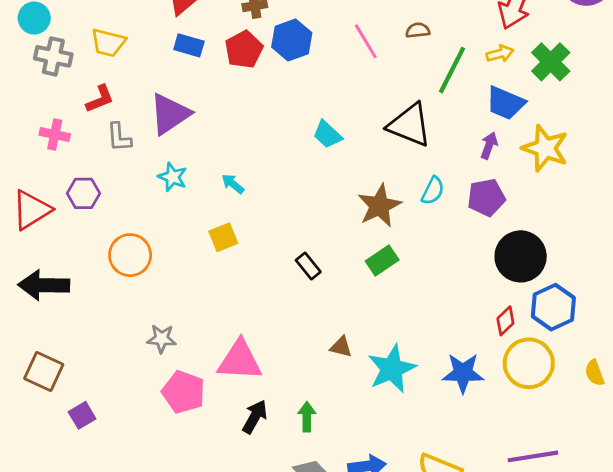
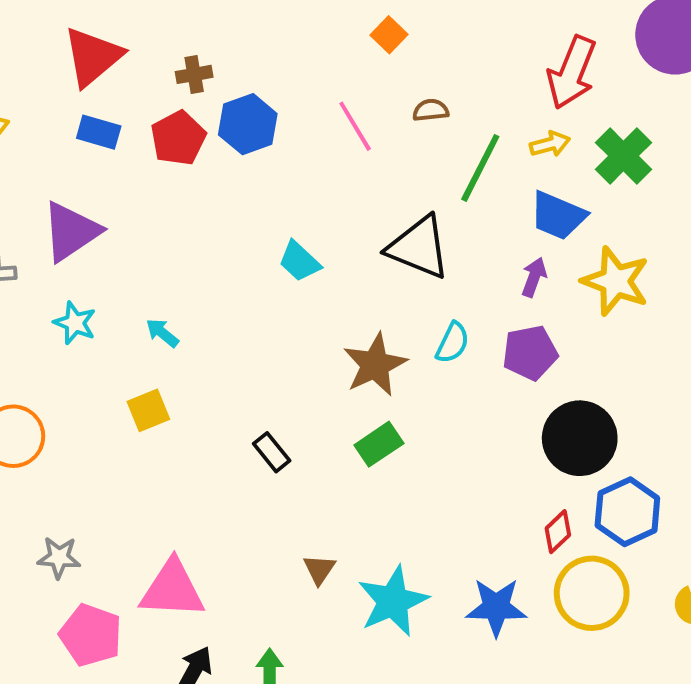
brown triangle: (341, 347) -> (319, 569), turned 50

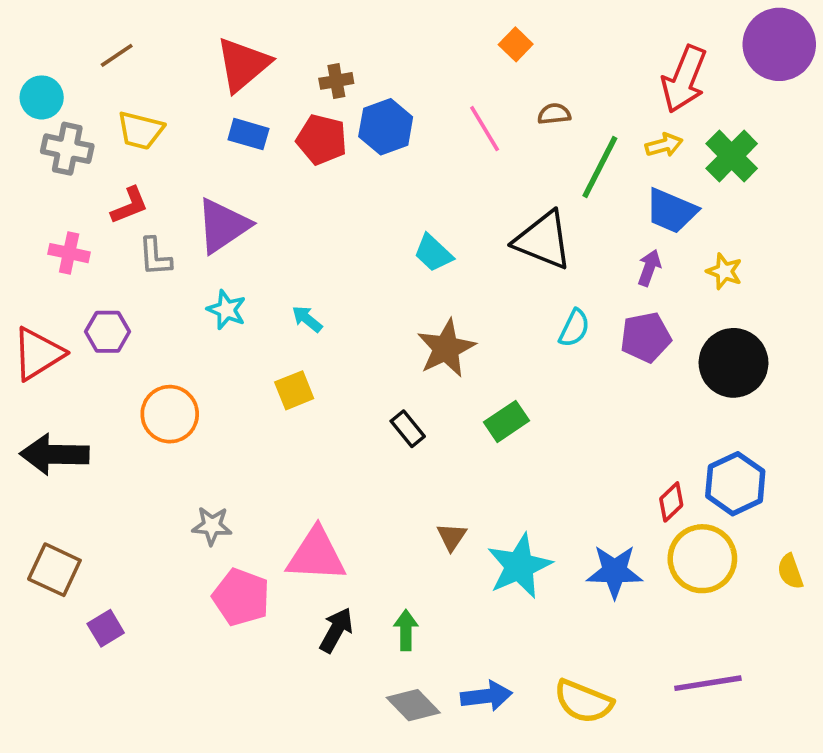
red pentagon: (178, 138) -> (322, 140), turned -30
yellow star: (616, 281) -> (724, 271), size x0.6
brown star: (375, 365) -> (446, 348), moved
black circle: (580, 438) -> (734, 363), moved

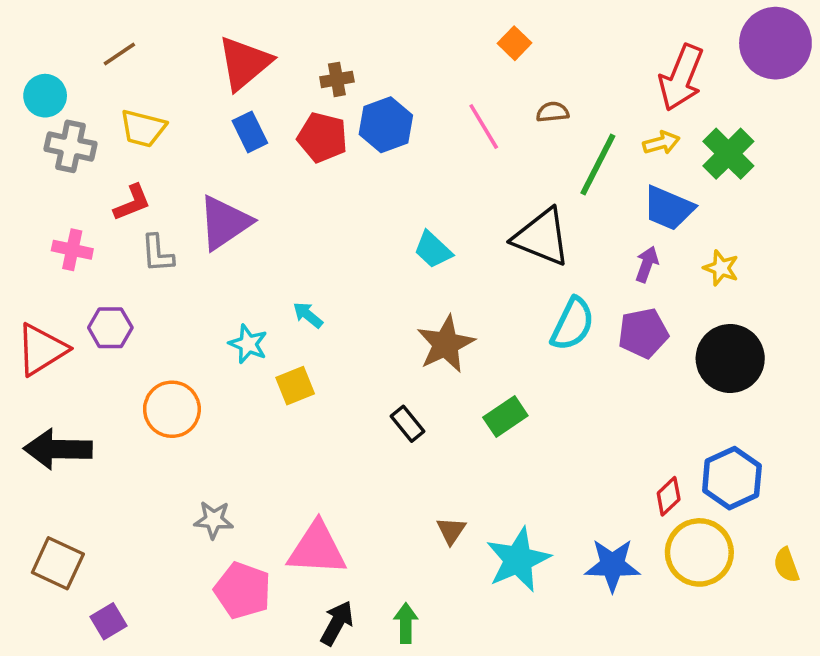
blue rectangle: (248, 134) -> (250, 132), turned 48
cyan star: (226, 310) -> (248, 344), moved
cyan semicircle: (574, 328) -> (572, 324), size x1.4

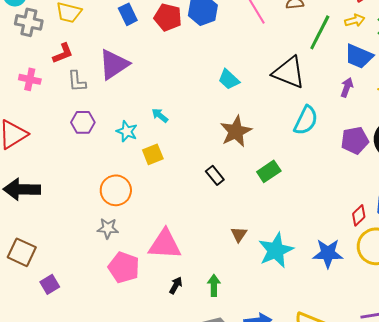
purple hexagon: (110, 328) -> (83, 122), moved
purple pentagon: (643, 333) -> (355, 140), moved
orange circle: (172, 409) -> (116, 190), moved
black arrow: (337, 623) -> (176, 285), size x0.7

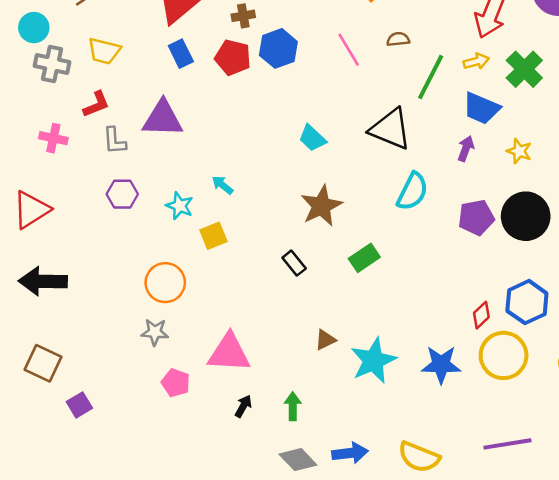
purple triangle: (114, 64) -> (163, 119), turned 36
brown triangle: (239, 234) -> (325, 340), turned 30
pink pentagon: (124, 267) -> (176, 383), size x0.7

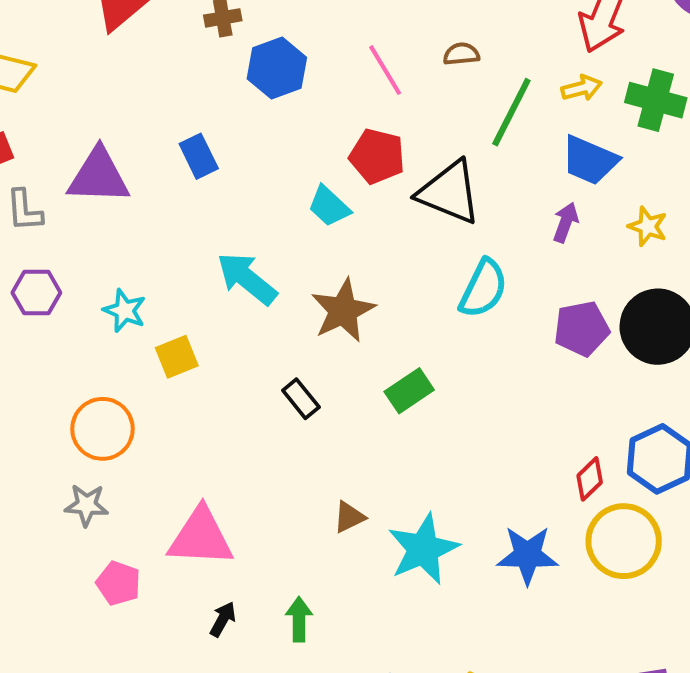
blue rectangle: (181, 54) -> (199, 156), moved
red pentagon: (233, 57) -> (377, 156), moved
green cross: (524, 69) -> (656, 100), turned -30
cyan arrow: (222, 185) -> (247, 279), moved, size x1.8

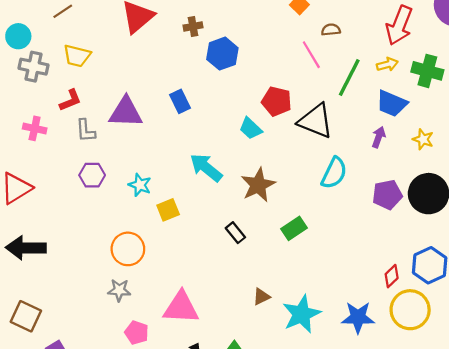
brown semicircle: (461, 54) -> (331, 30), moved
pink line: (385, 70) -> (311, 55), moved

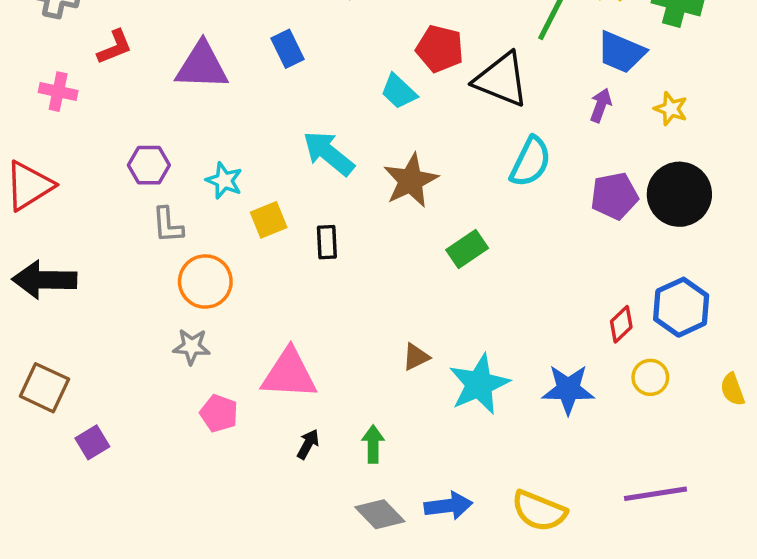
gray L-shape: (86, 131) -> (168, 225), moved
black rectangle: (235, 233) -> (327, 242), moved, turned 36
yellow circle: (410, 310) -> (650, 377), size x0.6

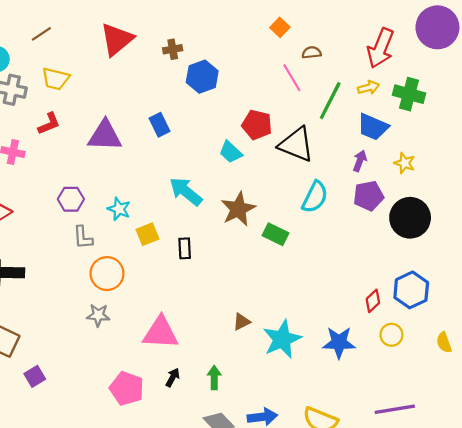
purple pentagon: (614, 196) -> (368, 196), moved
green rectangle: (467, 249) -> (275, 234), moved, turned 60
pink pentagon: (219, 413) -> (127, 388), moved, size x1.4

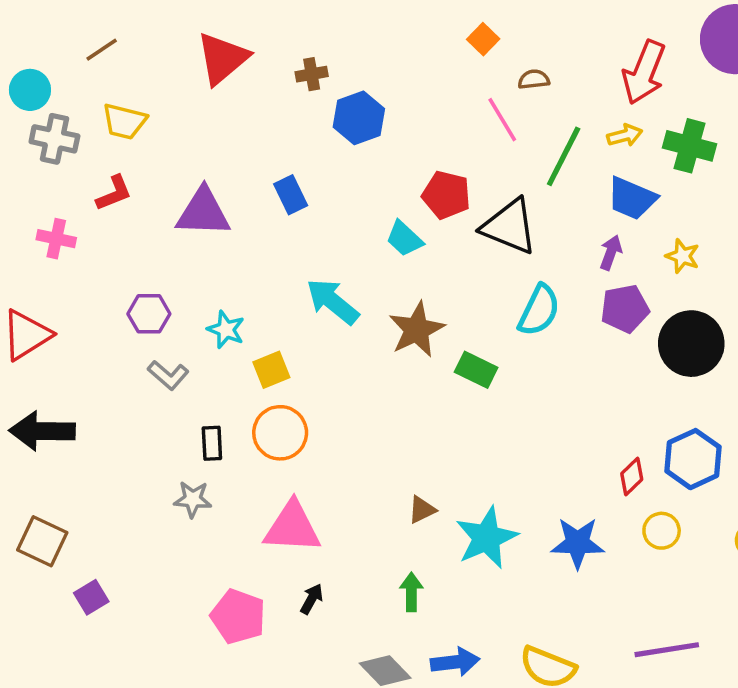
gray L-shape: (83, 237) -> (168, 375), turned -45
black rectangle: (185, 248) -> (212, 443), moved
orange circle: (107, 274) -> (280, 433), moved
green arrow: (214, 377) -> (411, 592), moved

